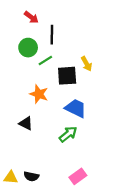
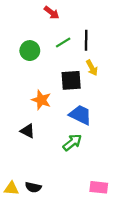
red arrow: (31, 17) -> (52, 13), moved
black line: (52, 35) -> (86, 40), moved
green line: (45, 61) -> (63, 43), moved
pink rectangle: (78, 176) -> (99, 187), moved, turned 42

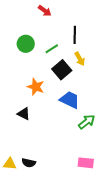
green line: (63, 43) -> (52, 49), moved
black square: (71, 80) -> (62, 70), turned -36
green arrow: (72, 142) -> (87, 122), moved

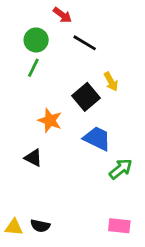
black line: (75, 35) -> (85, 43), moved, turned -60
green circle: (26, 44) -> (36, 40), moved
green line: (52, 49) -> (33, 68), moved, turned -32

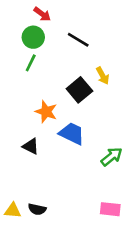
red arrow: (62, 15) -> (42, 14), moved
blue trapezoid: (97, 138) -> (72, 133), moved

